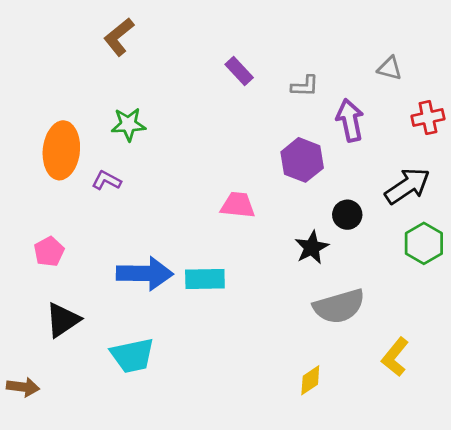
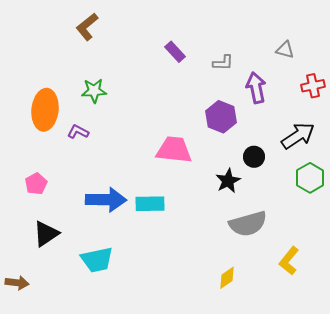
pink trapezoid: (238, 205) -> (174, 150), size x1.4

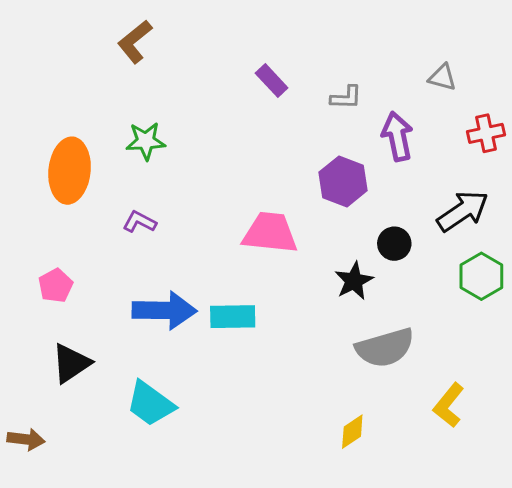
purple L-shape: (78, 132) -> (139, 222), moved
cyan trapezoid: (97, 260) -> (150, 404), turned 48

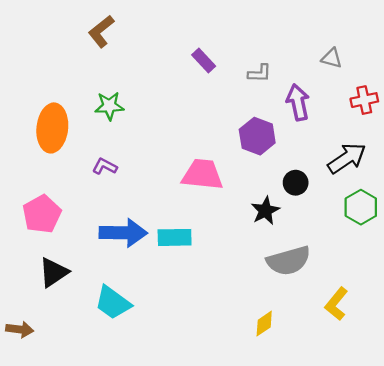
pink pentagon: (56, 286) -> (42, 214), size x1.5

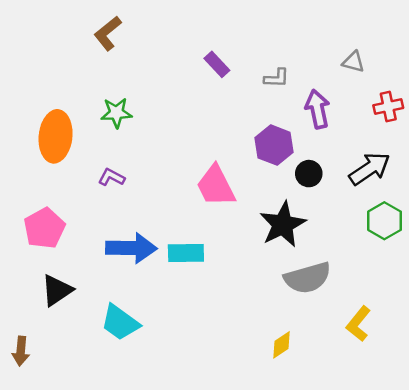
pink trapezoid: (202, 175) -> (216, 186), turned -123
black circle: (296, 183) -> (309, 174), moved
black star: (265, 211) -> (283, 224), size x1.5
brown arrow: (20, 329) -> (21, 351), turned 88

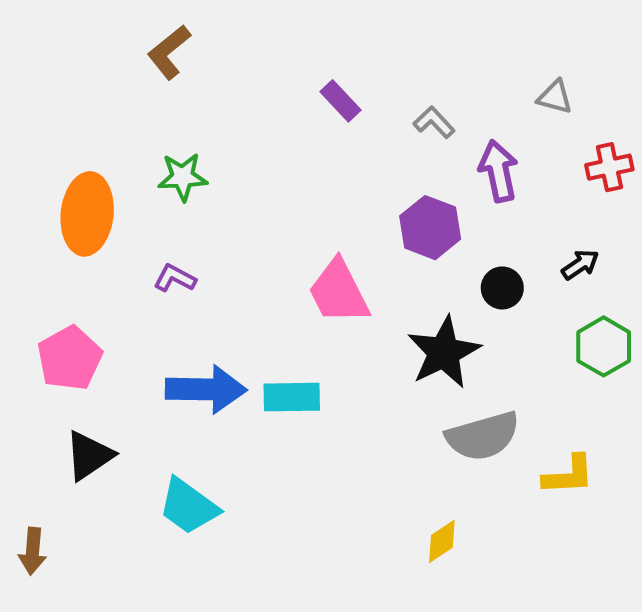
gray L-shape: (276, 78) -> (434, 122), turned -135
black arrow: (370, 169) -> (580, 265), size x0.6
black circle: (309, 174) -> (502, 288), moved
yellow L-shape: (358, 324) -> (569, 475), moved, turned -132

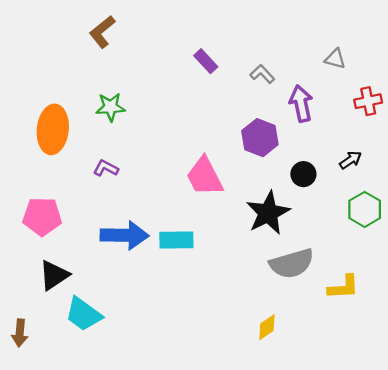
pink pentagon: (70, 358) -> (42, 216), turned 30
cyan trapezoid: (188, 506) -> (83, 314), moved

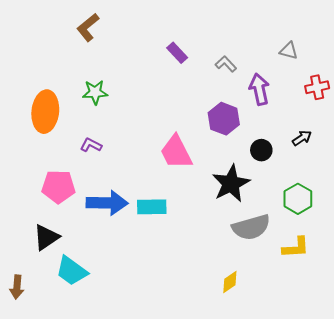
green hexagon: (365, 209) -> (298, 199), moved
pink pentagon: (42, 216) -> (58, 187), moved

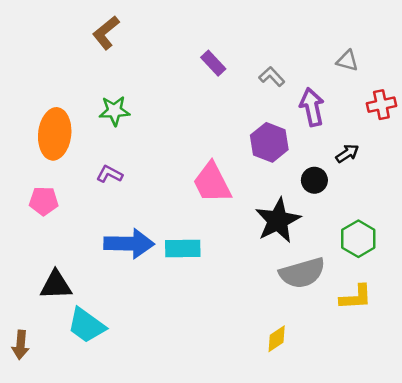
black arrow: (302, 138) -> (347, 153), moved
pink pentagon: (58, 187) -> (44, 201), moved, size x0.7
black triangle: (46, 237) -> (56, 285), turned 32

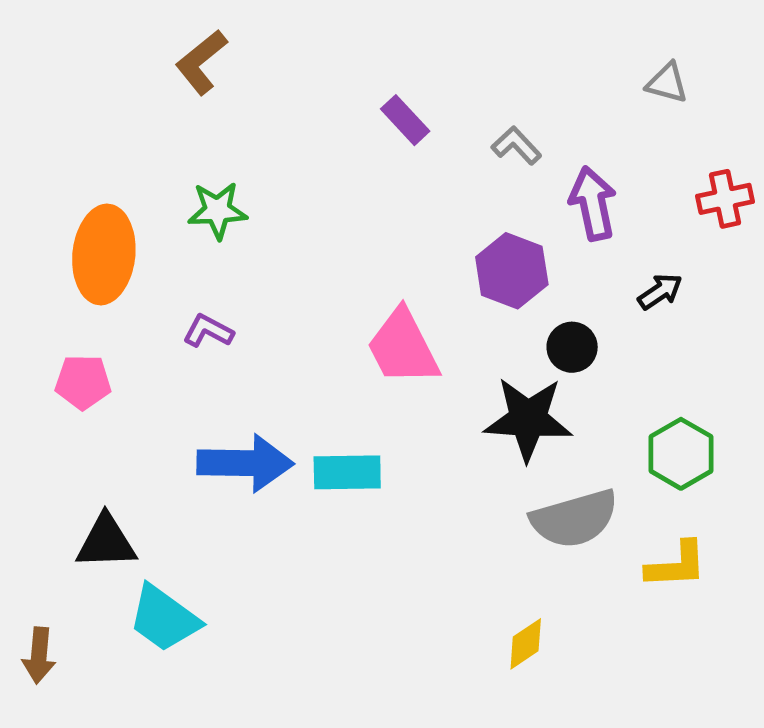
gray triangle: (347, 61) -> (667, 83), moved
black circle: (314, 180) -> (572, 347), moved
black star: (278, 220) -> (528, 419), turned 30

